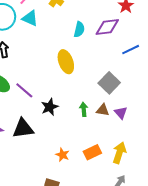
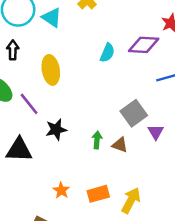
cyan semicircle: (79, 29) -> (107, 53), moved
yellow ellipse: (66, 62) -> (51, 70), moved
purple triangle: (121, 113) -> (156, 132), moved

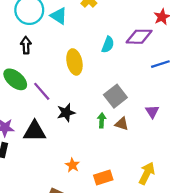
yellow ellipse: (51, 70) -> (74, 62), moved
gray square: (134, 113) -> (115, 96), moved
orange rectangle: (98, 194) -> (103, 178), moved
yellow arrow: (131, 200) -> (147, 173), moved

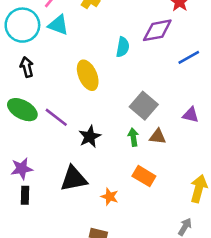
purple triangle: (152, 112) -> (191, 115), turned -32
black triangle: (35, 131) -> (74, 179), moved
orange rectangle: (103, 178) -> (144, 176), moved, turned 60

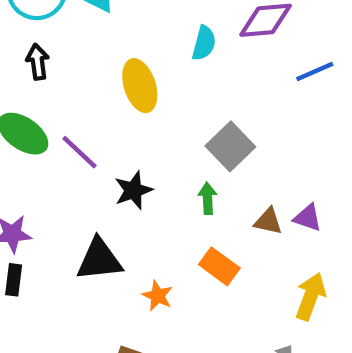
purple triangle: (191, 115) -> (308, 218), moved
brown triangle: (158, 137) -> (268, 221), moved

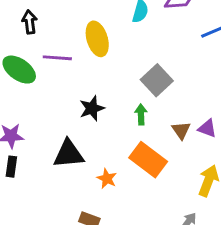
purple line: (80, 152) -> (57, 58), moved, turned -40
brown triangle: (268, 221) -> (181, 130), turned 42
orange rectangle: (219, 266) -> (148, 160), size x1.4

